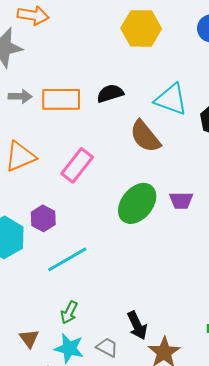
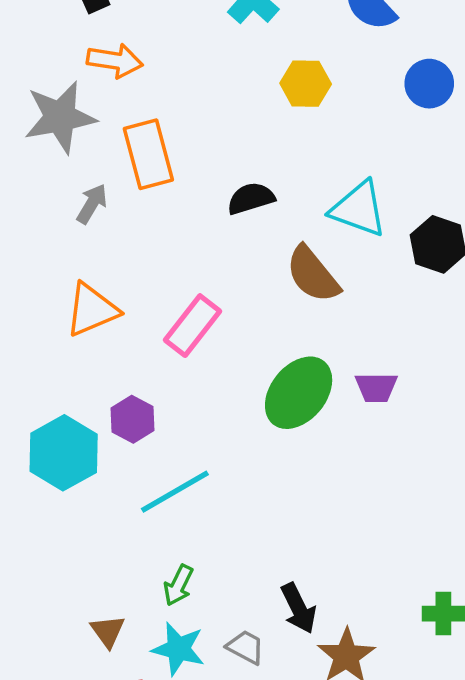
yellow hexagon: (141, 28) -> (306, 84), size x0.7
gray arrow: (20, 96) -> (92, 204), turned -60
orange rectangle: (61, 99) -> (148, 154), moved, turned 75

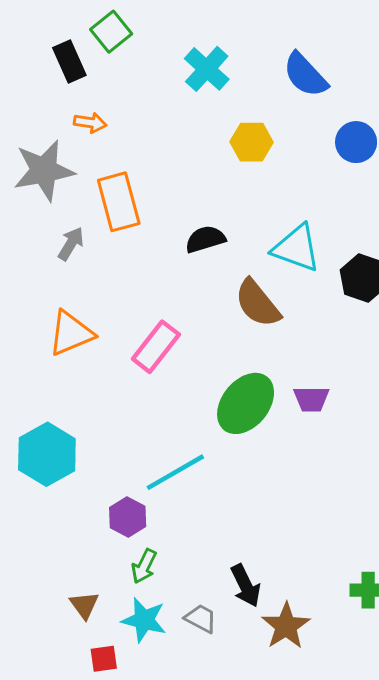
orange arrow: (115, 61) -> (90, 123), size x0.7
purple hexagon: (132, 419) -> (128, 517), moved
cyan line: (175, 492) -> (175, 472), moved

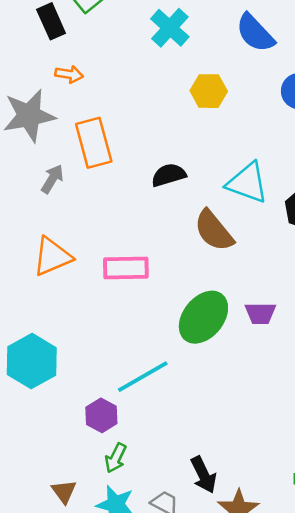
pink rectangle: (156, 347) -> (126, 268), turned 51

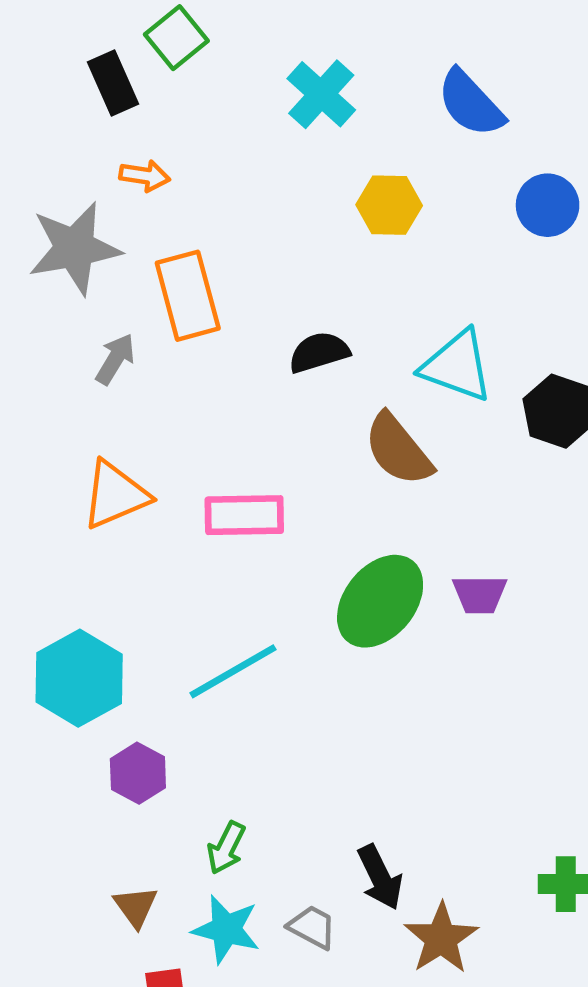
cyan line: (143, 377) -> (233, 671), moved
purple hexagon: (101, 415) -> (138, 773), moved

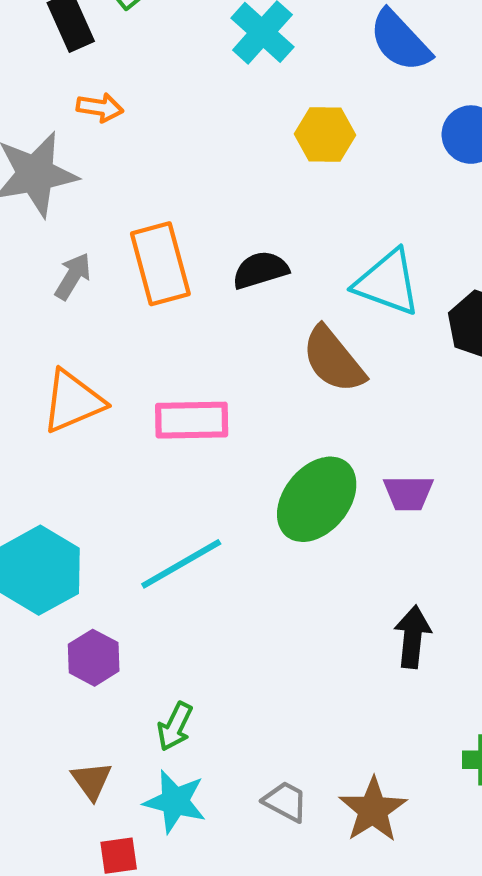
orange rectangle: (188, 296) -> (160, 264), moved
black arrow: (380, 877) -> (413, 637), moved, turned -148
gray trapezoid: (312, 927) -> (285, 801), moved

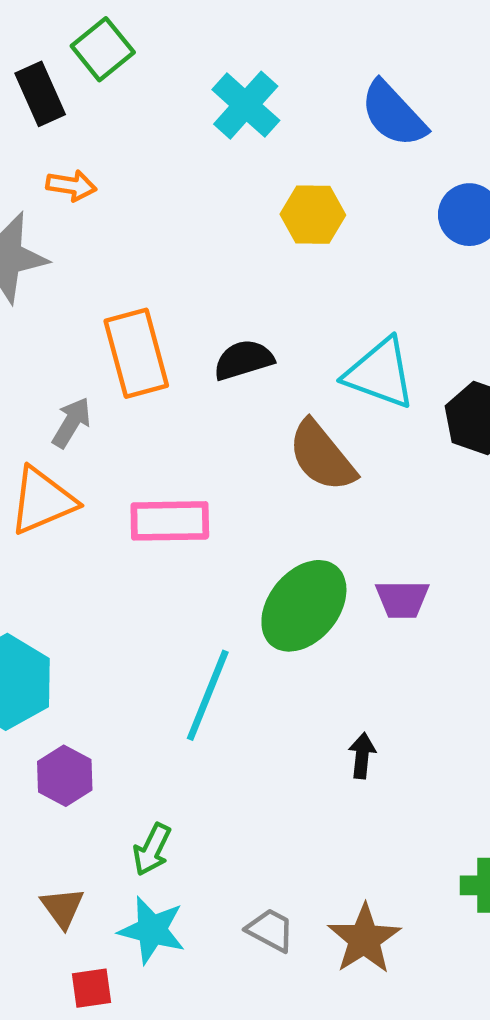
gray arrow: (73, 276) -> (71, 423), moved
cyan line: (181, 564) -> (208, 695), moved, turned -38
black arrow: (413, 637) -> (362, 756), moved, size x0.7

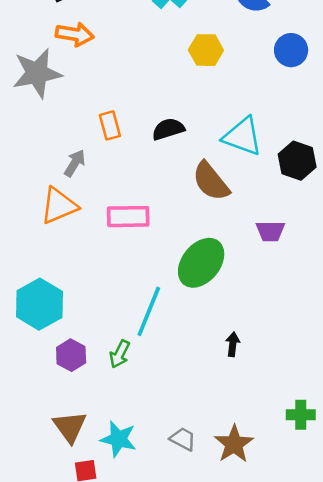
orange arrow: (71, 186) -> (75, 34), size x1.4
orange rectangle: (136, 353) -> (110, 125), size x0.6
purple trapezoid: (402, 599) -> (270, 231), moved
green arrow: (152, 850) -> (120, 354), moved
brown triangle: (62, 908) -> (70, 427), size x1.4

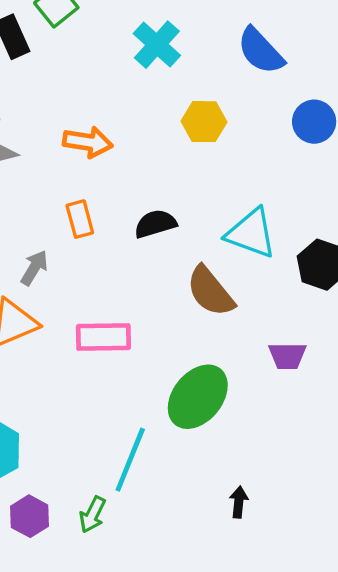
orange arrow: (75, 34) -> (88, 142), moved

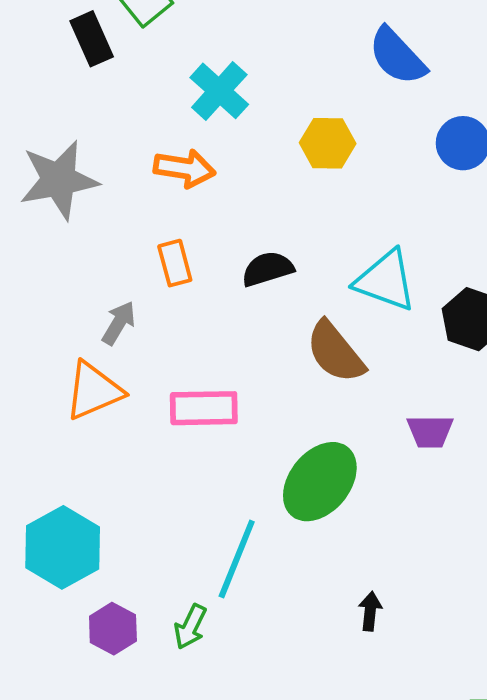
cyan cross: (157, 45) -> (219, 91), moved

